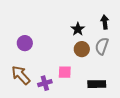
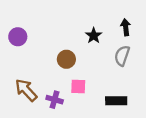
purple circle: (25, 43) -> (18, 37), moved
brown circle: (82, 49) -> (66, 59), moved
purple cross: (45, 83) -> (55, 100), turned 32

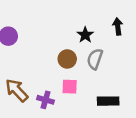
gray semicircle: (122, 56) -> (95, 59), moved
brown circle: (66, 59) -> (67, 59), moved

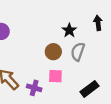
black rectangle: (108, 101) -> (90, 89), turned -36

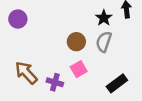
black star: (69, 30) -> (104, 18), moved
pink square: (55, 76) -> (79, 69), turned -32

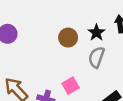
brown circle: (76, 42) -> (68, 38), moved

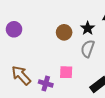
pink square: (71, 86) -> (66, 72), turned 32

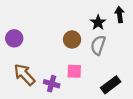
purple circle: (14, 29) -> (14, 38), moved
brown circle: (64, 32) -> (72, 39), moved

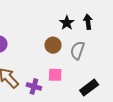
black arrow: (120, 15) -> (88, 22), moved
black star: (98, 22) -> (67, 23), moved

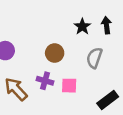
brown circle: (53, 45) -> (55, 53), moved
purple cross: (34, 86) -> (45, 81), moved

